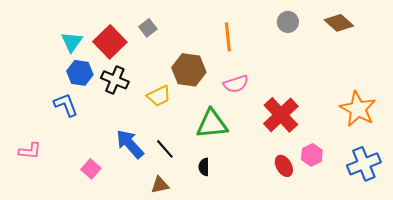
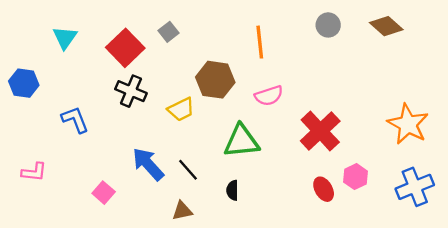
cyan triangle: (72, 42) -> (65, 38), moved
blue hexagon: (80, 73) -> (24, 83), moved

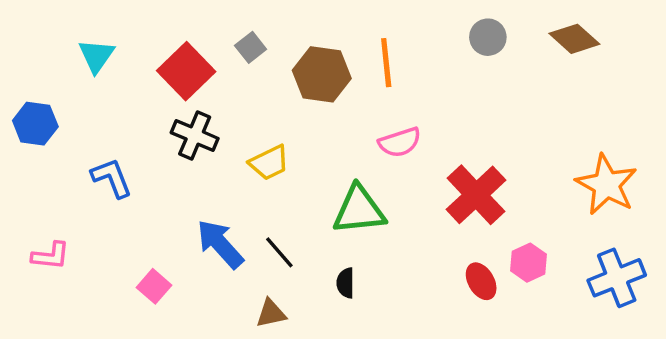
brown hexagon: (215, 80) -> (322, 74), moved

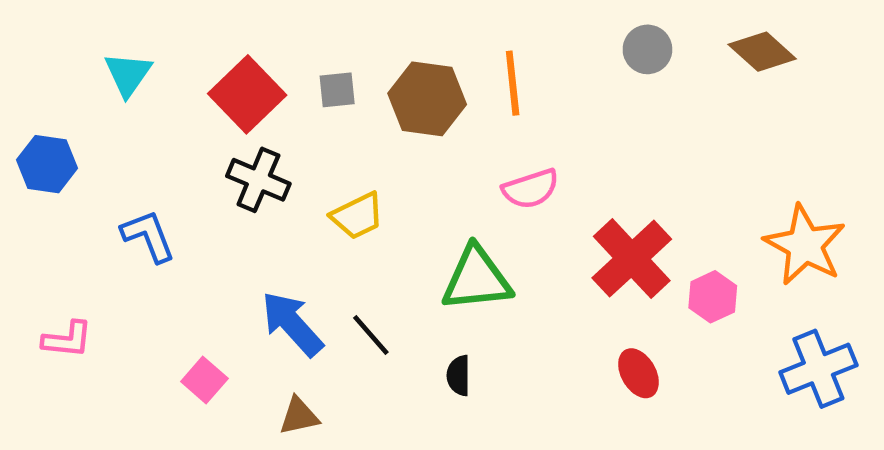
gray square: (251, 47) -> (337, 90), moved, turned 32
pink hexagon: (529, 263) -> (713, 297), moved
brown triangle: (271, 313) -> (299, 416), moved

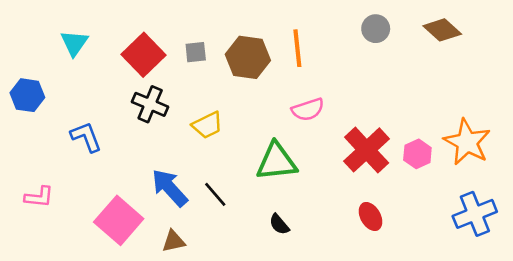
pink hexagon: (713, 297) -> (417, 154), moved
black semicircle: (459, 376) -> (279, 224), moved, turned -40
pink square: (204, 380) -> (119, 220), size x1.8

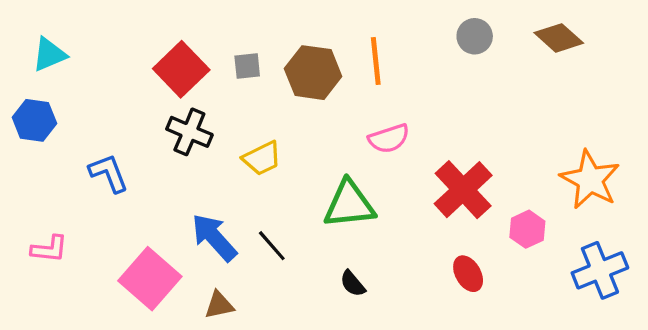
cyan triangle: (74, 43) -> (49, 54), moved, turned 32
pink hexagon: (417, 154) -> (527, 229), moved

